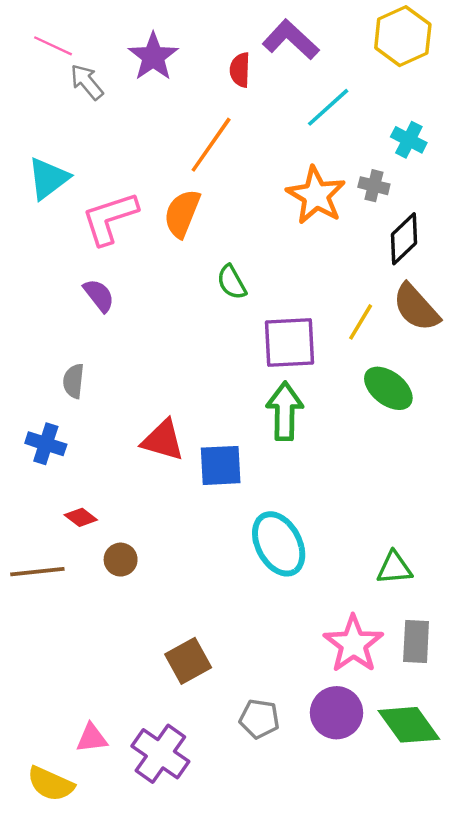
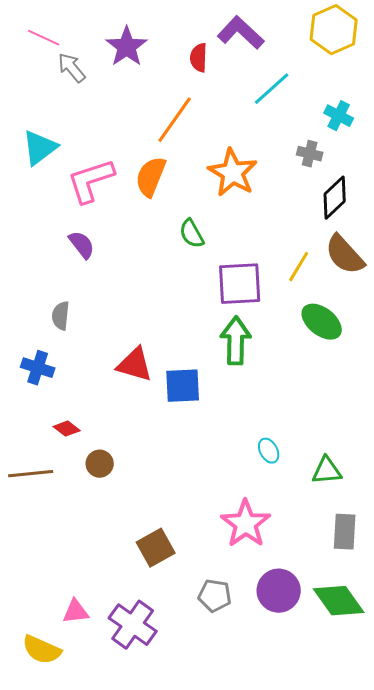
orange star: (316, 195) -> (233, 173), moved
cyan ellipse: (279, 544) -> (269, 451), moved, size x0.5
pink star: (353, 644) -> (246, 524), moved

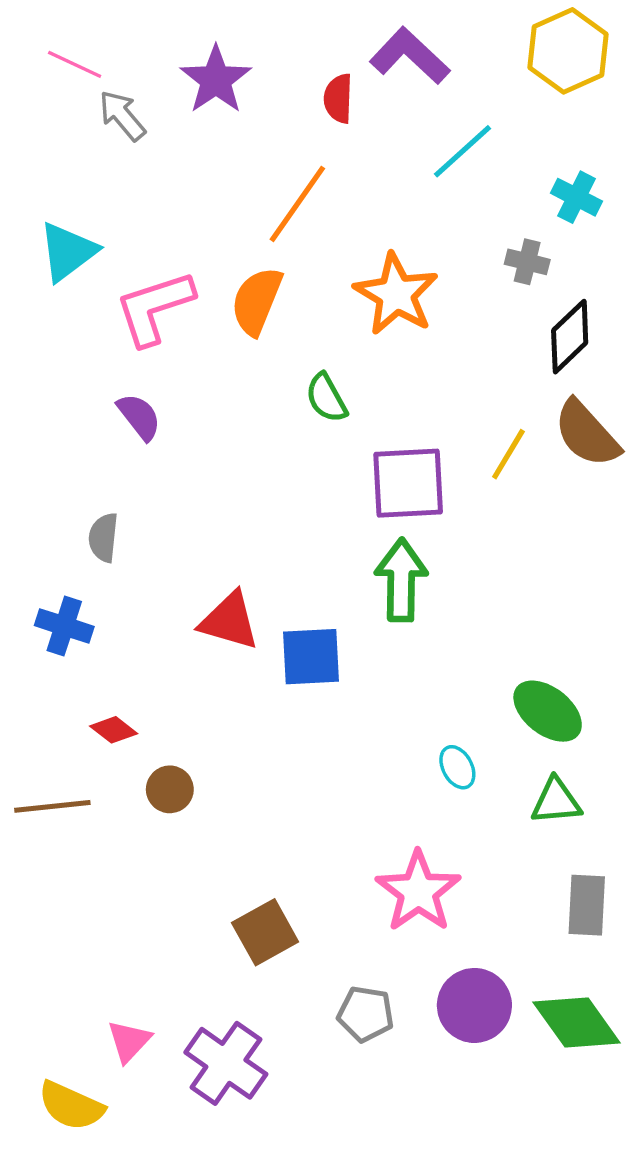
green ellipse: (322, 322) -> (548, 711), moved
pink triangle: (76, 612) -> (129, 1041), turned -40

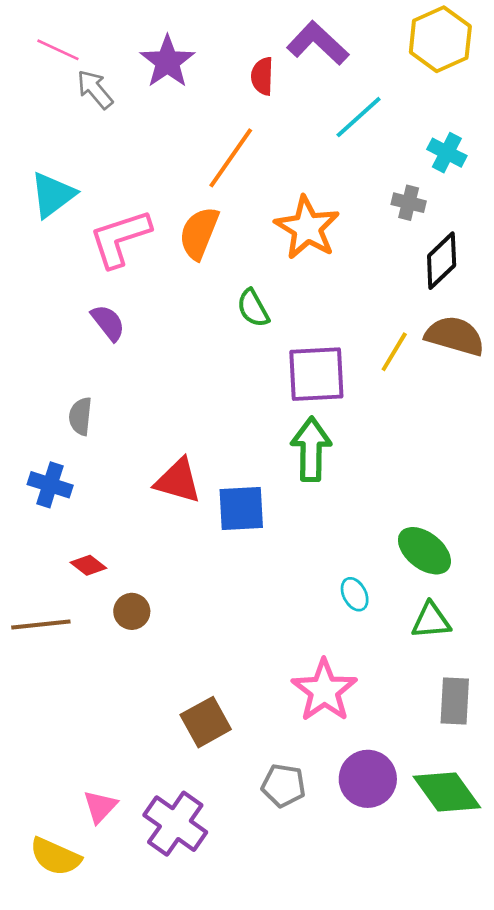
brown semicircle: (587, 434) -> (455, 336), turned 148

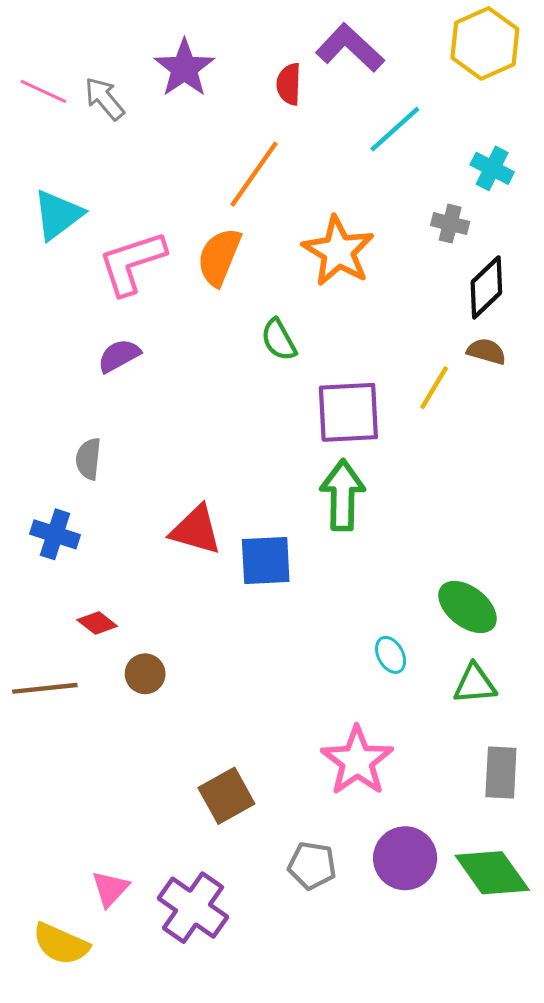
pink line: (58, 50) -> (43, 91), moved
purple semicircle: (108, 323) -> (119, 356), turned -81
brown semicircle: (455, 336) -> (486, 351), moved, size x0.6

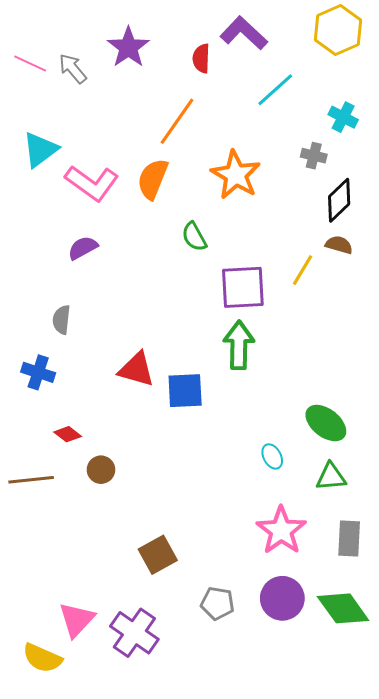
pink L-shape: (132, 263) -> (92, 183), turned -126
pink star: (357, 761) -> (281, 530), moved
pink triangle: (110, 889) -> (77, 620), size x1.4

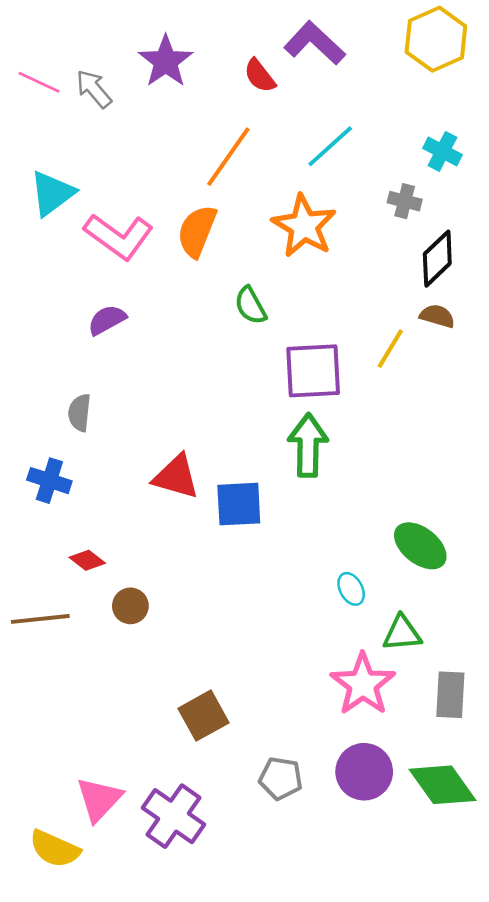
red semicircle: (201, 58) -> (260, 76), turned -40
cyan line: (275, 90) -> (330, 146), moved
green triangle: (331, 477) -> (402, 633), moved

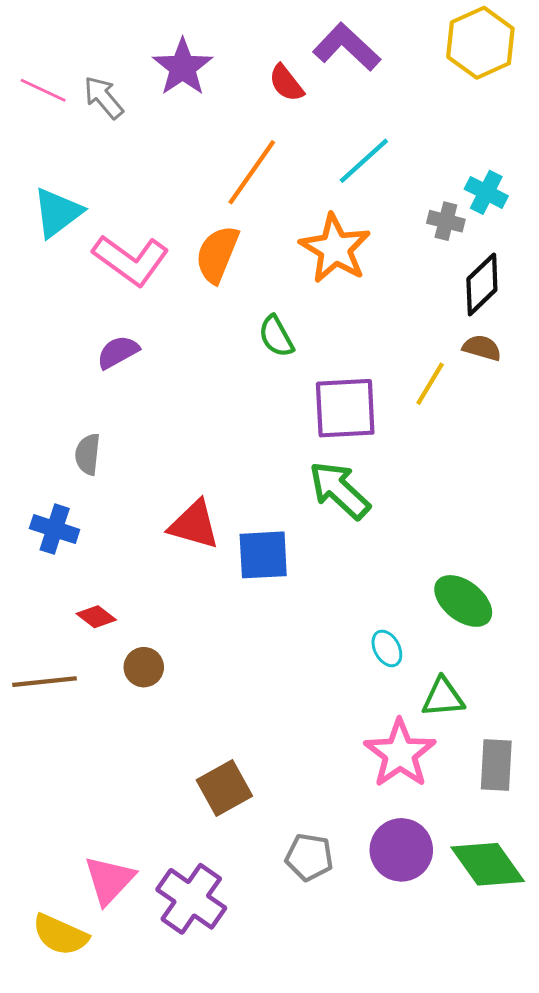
cyan cross: (442, 151) -> (486, 192), moved
green arrow: (308, 445) -> (339, 490), turned -48

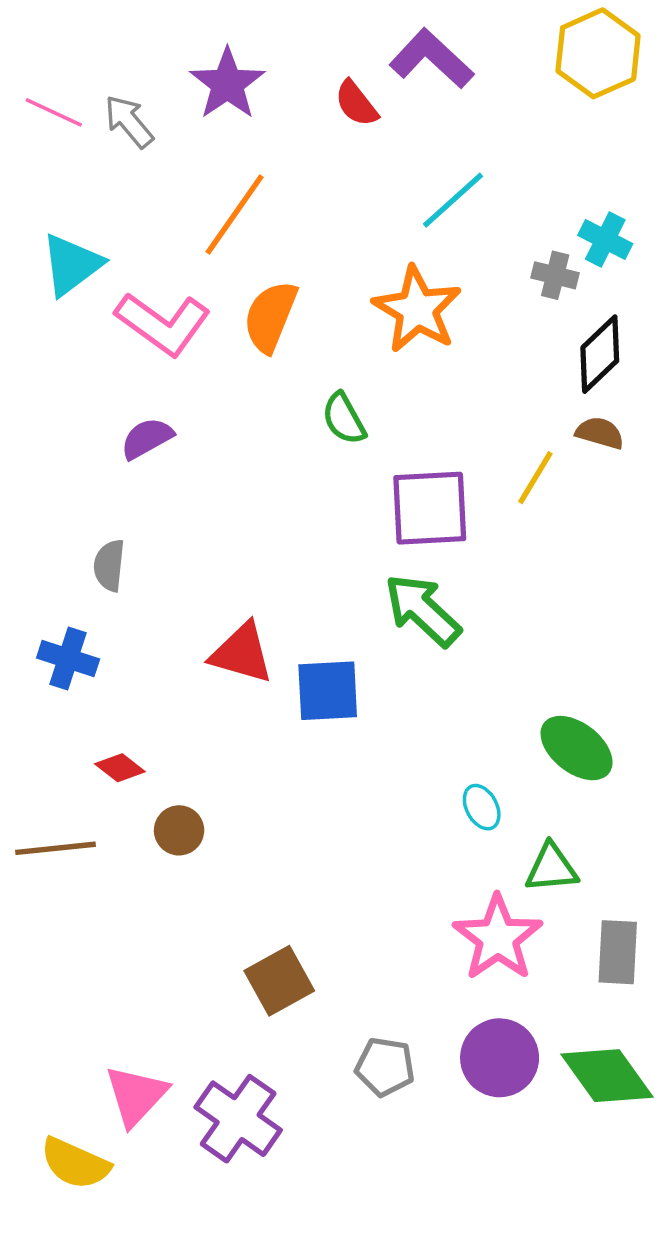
orange line: (252, 172) -> (235, 214), moved

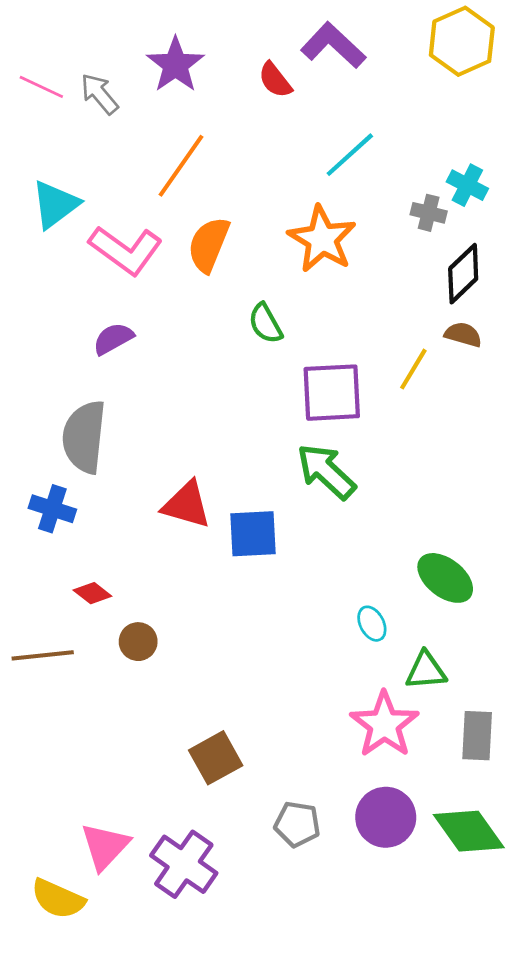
gray semicircle: (109, 565) -> (84, 437), size x1.8

